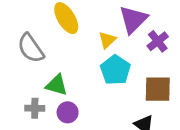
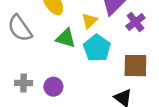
green triangle: (57, 85) -> (66, 38), moved

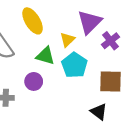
purple circle: (53, 87) -> (34, 81), moved

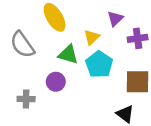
purple triangle: (90, 22) -> (115, 19), size x0.6
purple cross: (110, 41) -> (138, 38), turned 30

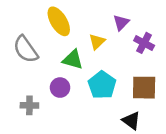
purple cross: (138, 38) -> (144, 43), turned 36
cyan pentagon: (99, 64) -> (102, 85), moved

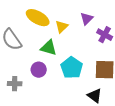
yellow ellipse: (59, 21) -> (38, 18), turned -30
yellow triangle: (97, 42) -> (62, 27), moved

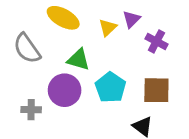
yellow triangle: (62, 27) -> (108, 28), moved
purple circle: (39, 70) -> (65, 90), size x1.5

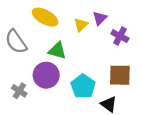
cyan pentagon: (111, 87) -> (83, 86), moved
gray cross: (31, 110) -> (19, 91), turned 32

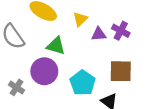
purple triangle: (100, 18) -> (99, 34), moved, turned 40

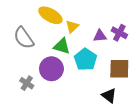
yellow triangle: (80, 19) -> (72, 27), moved
cyan pentagon: (83, 83) -> (85, 60), moved

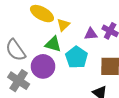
gray semicircle: (24, 38) -> (16, 50), moved
gray cross: (27, 83) -> (19, 81), size x1.5

